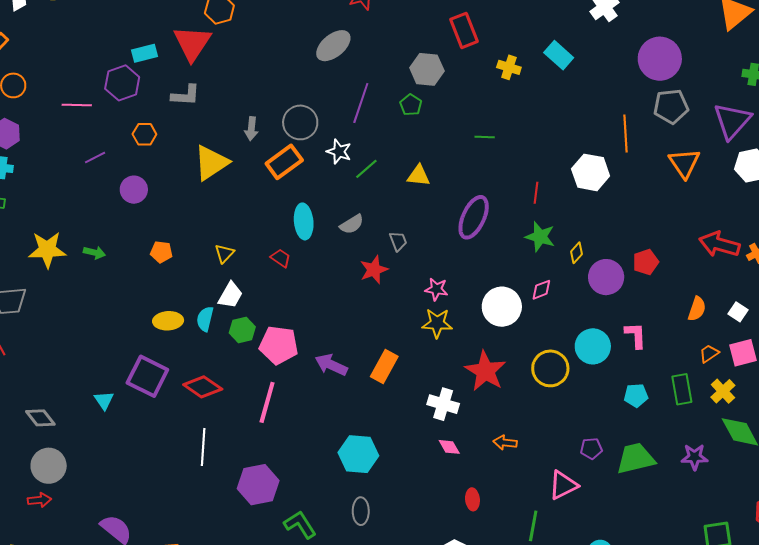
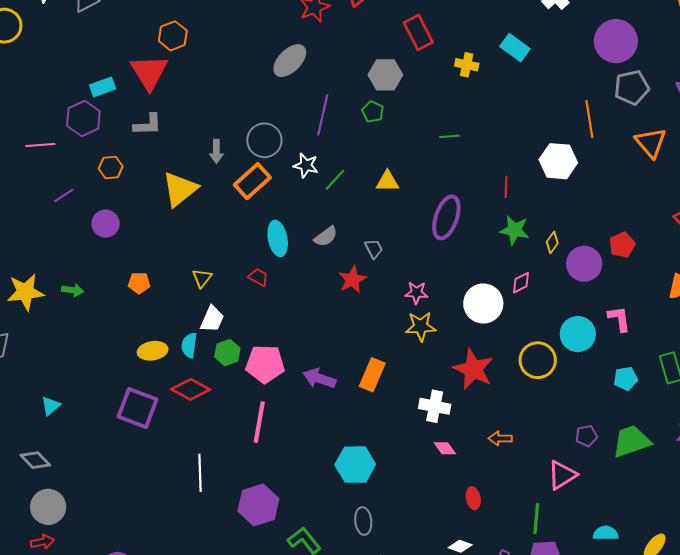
red diamond: (203, 387) -> (191, 389), moved
cyan triangle: (104, 400) -> (51, 406), moved, turned 30

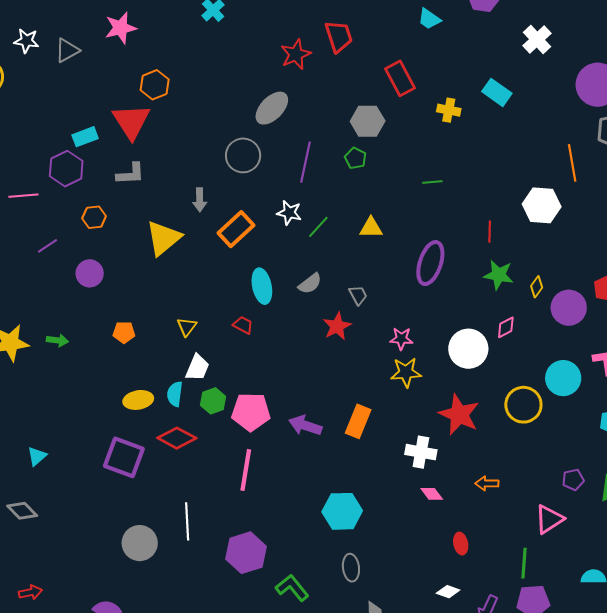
gray circle: (264, 140) -> (243, 155), moved
gray circle: (48, 507) -> (140, 543), moved

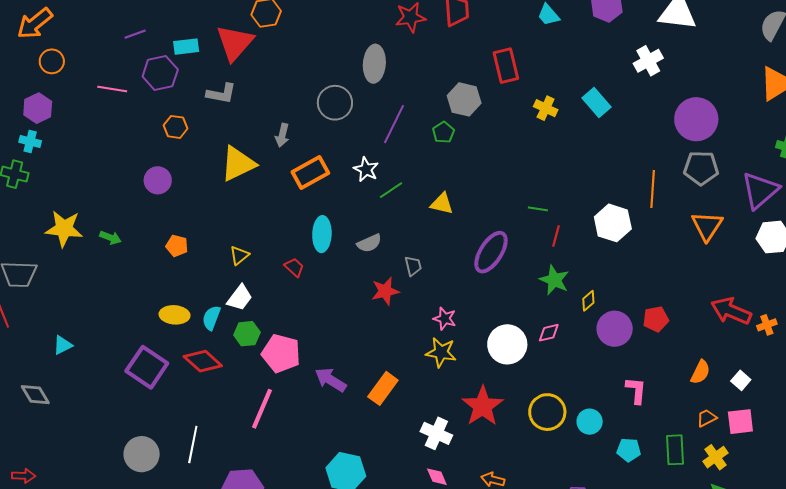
gray ellipse: (272, 108) -> (374, 64), turned -54
green line: (432, 182) -> (538, 209), moved
purple line: (47, 246) -> (135, 34), moved
cyan circle: (563, 378) -> (590, 422), moved, size x0.7

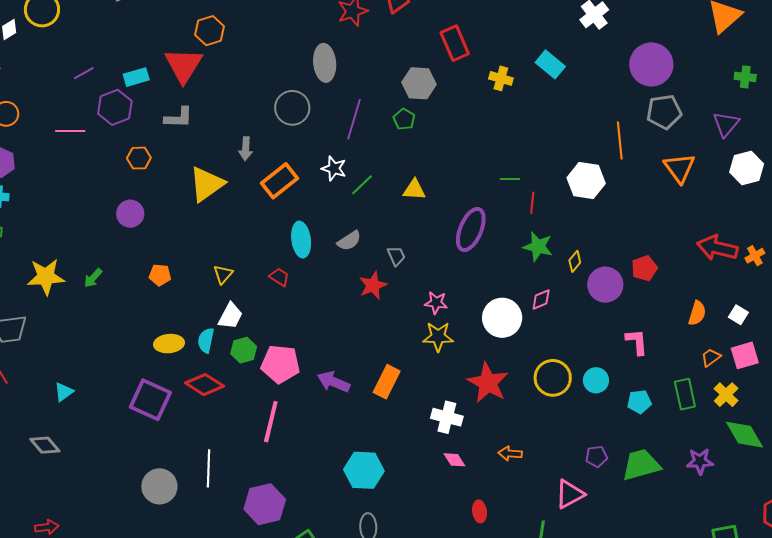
purple triangle: (760, 190) -> (726, 124), size x0.7
green arrow: (110, 238) -> (93, 278), turned 120

